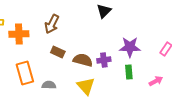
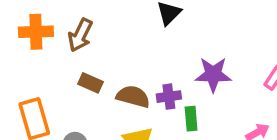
orange cross: (19, 34) -> (36, 32), moved
green rectangle: (129, 72) -> (191, 119), moved

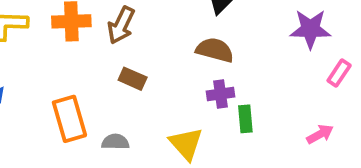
purple star: (213, 74) -> (310, 29), moved
brown semicircle: (133, 97) -> (215, 50), moved

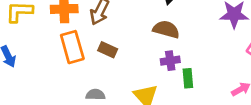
orange rectangle: (69, 119) -> (72, 47), moved

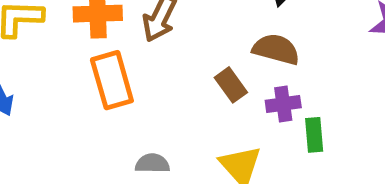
brown rectangle: (108, 50) -> (231, 85), moved, turned 30

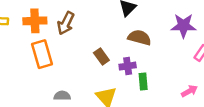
brown semicircle: (276, 49) -> (139, 37), moved

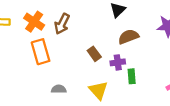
orange cross: (35, 21) -> (34, 22), turned 36
brown semicircle: (139, 37) -> (128, 37), turned -36

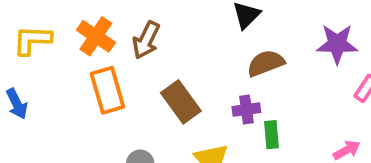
brown rectangle: (94, 54) -> (181, 102), moved, size x1.5

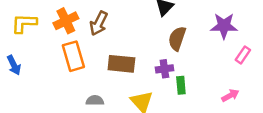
orange cross: (96, 36) -> (66, 21), turned 30
brown semicircle: (266, 63) -> (177, 38), turned -50
brown rectangle: (181, 102) -> (121, 64), turned -48

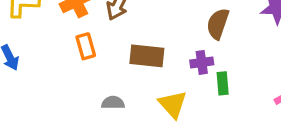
orange rectangle: (73, 56) -> (86, 46), size x0.7

